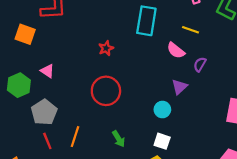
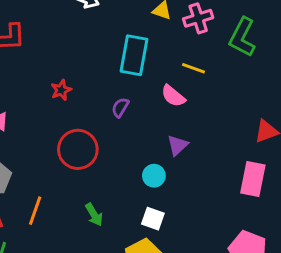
red star: (106, 48) -> (61, 90), moved
purple semicircle: (200, 64) -> (120, 107), moved

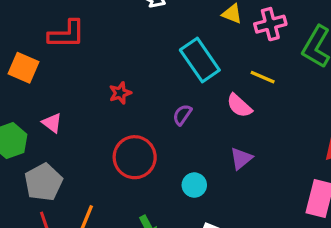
cyan rectangle: (134, 55) -> (200, 60), turned -48
cyan circle: (154, 176) -> (194, 185), moved

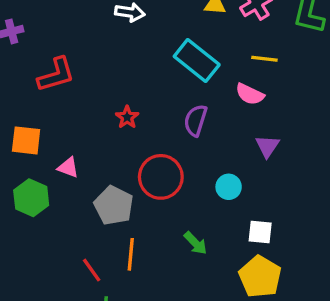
orange square: (23, 68) -> (26, 140), moved
purple semicircle: (182, 115) -> (196, 120), size x1.4
gray pentagon: (43, 182) -> (114, 205), moved

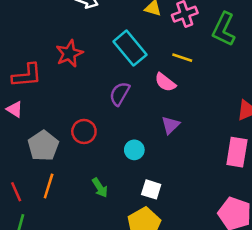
red L-shape: (56, 75) -> (27, 75), moved
red star: (127, 117) -> (69, 53), moved, size x1.5
red circle: (161, 177) -> (84, 131), size x0.7

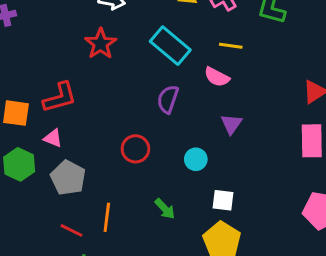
red star: (69, 53) -> (101, 44), moved
gray pentagon: (43, 146) -> (68, 178), moved
red line: (16, 192) -> (71, 230), turned -30

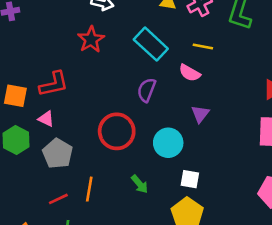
red circle: (135, 149) -> (117, 131), size x1.5
cyan circle: (196, 159) -> (168, 143), size x1.5
red line: (71, 230) -> (58, 199), turned -54

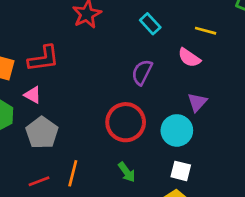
cyan rectangle: (151, 44) -> (150, 24), size x0.6
red circle: (117, 131) -> (126, 122), moved
cyan circle: (168, 143) -> (177, 130), moved

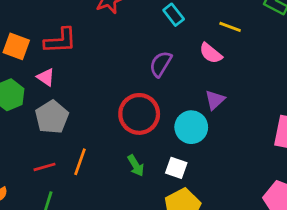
white square: (181, 171) -> (176, 168), moved

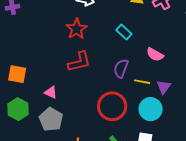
yellow line: (230, 27) -> (142, 82), moved
red L-shape: (60, 41) -> (79, 62), moved
pink triangle: (46, 77) -> (51, 92), moved

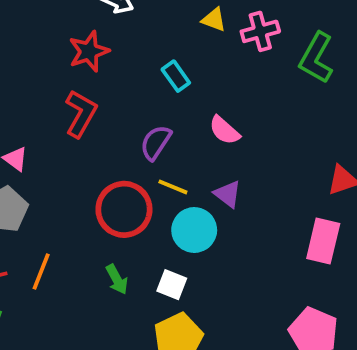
red L-shape: (79, 62) -> (81, 114), turned -60
yellow line: (142, 82) -> (173, 187), moved
purple triangle: (164, 87) -> (228, 194), turned -42

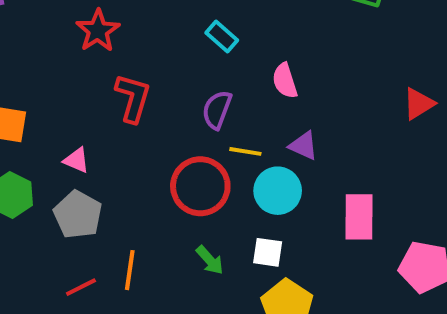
red star: (89, 51) -> (98, 31), moved
pink semicircle: (224, 130) -> (285, 81), turned 44
pink rectangle: (323, 241) -> (359, 217), moved

